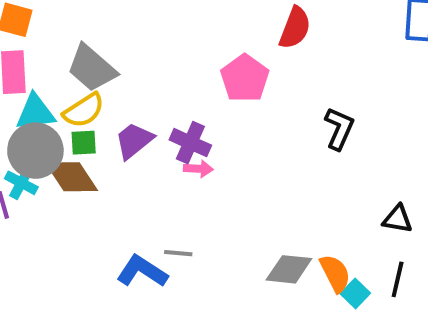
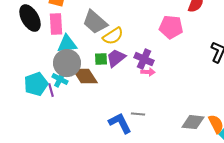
pink pentagon: (245, 78) -> (171, 27), turned -30
yellow semicircle: (84, 110) -> (113, 36), moved
green square: (84, 143) -> (101, 59), moved
blue L-shape: (142, 271) -> (120, 123), turned 30

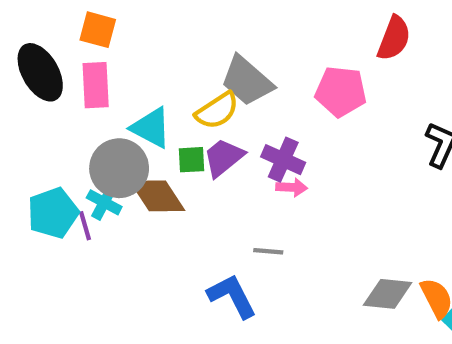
gray trapezoid: (95, 22) -> (247, 81), moved
cyan triangle: (67, 44) -> (151, 128), moved, turned 35
gray line: (138, 114) -> (268, 251), moved

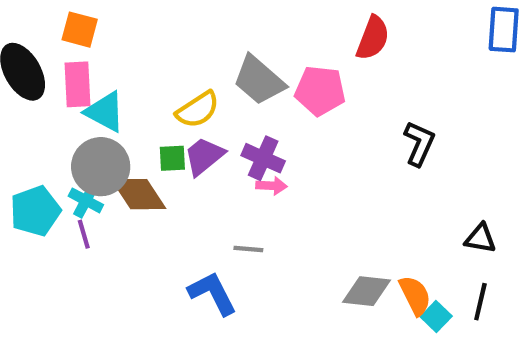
gray trapezoid: (247, 81) -> (259, 80), moved
cyan triangle: (151, 128) -> (105, 112), moved
purple line: (85, 226) -> (84, 234), moved

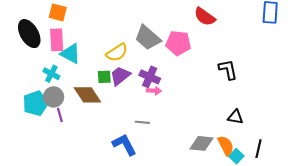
red semicircle: (373, 38) -> (205, 17), turned 105
black L-shape: (419, 143) -> (228, 69), turned -35
gray circle: (101, 167) -> (54, 97), moved, size x0.7
cyan cross: (86, 200) -> (51, 74), moved
black triangle: (480, 238) -> (235, 117), moved

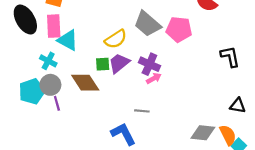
pink arrow: (154, 91) -> (154, 78), turned -32

